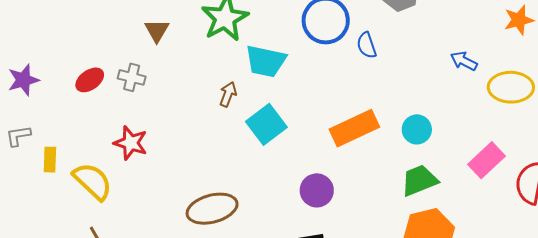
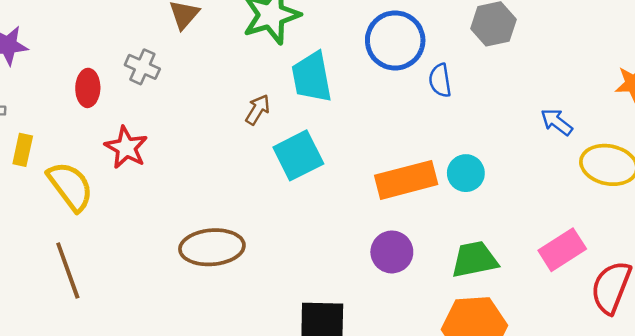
cyan trapezoid: (266, 61) -> (312, 77), turned 57
red ellipse: (90, 80) -> (88, 88), moved, turned -64
cyan circle: (417, 129) -> (466, 173), moved
purple circle: (317, 190) -> (392, 252), moved

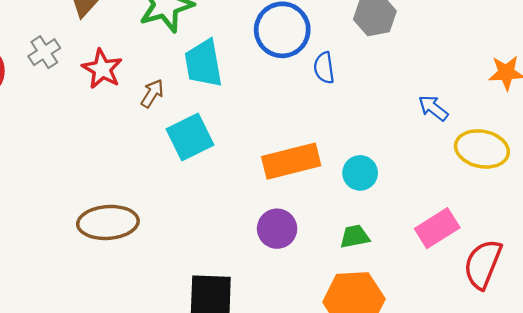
gray cross: (142, 67) -> (44, 52), turned 32
red star: (126, 148) -> (102, 69), moved
cyan circle: (466, 173) -> (360, 173), moved
green trapezoid: (474, 259) -> (355, 236), size x0.7

